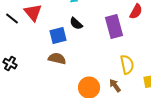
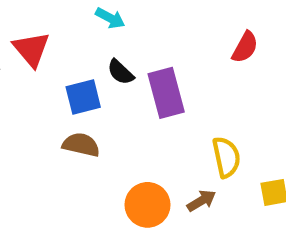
purple rectangle: (114, 27) -> (166, 93), moved
brown arrow: (115, 86) -> (201, 201), turned 96

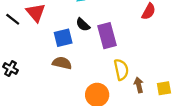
yellow semicircle: (226, 157) -> (121, 70), moved
brown arrow: (201, 201) -> (139, 85), moved, turned -72

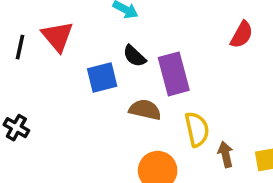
black line: (13, 19) -> (20, 47), turned 64
brown semicircle: (62, 63) -> (145, 110), moved

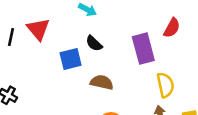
purple rectangle: (174, 74) -> (143, 49), moved
yellow semicircle: (197, 129) -> (165, 85), moved

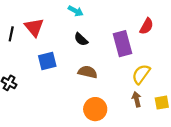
blue square: (71, 59) -> (47, 61), moved
yellow semicircle: (165, 85) -> (141, 74), turned -132

